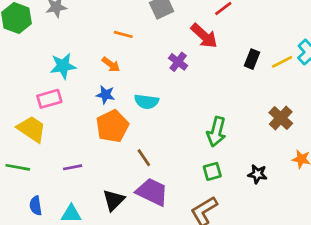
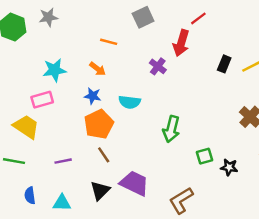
red arrow: (204, 36) -> (181, 43), turned 65
green arrow: (216, 132) -> (171, 129), moved
brown line: (144, 158) -> (104, 155), moved
green square: (212, 171) -> (205, 156), moved

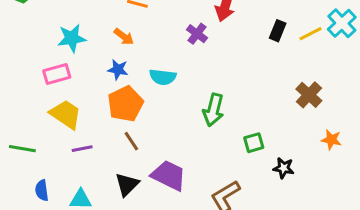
yellow trapezoid: (26, 127) -> (66, 114), moved
black star: (229, 167) -> (284, 168), moved

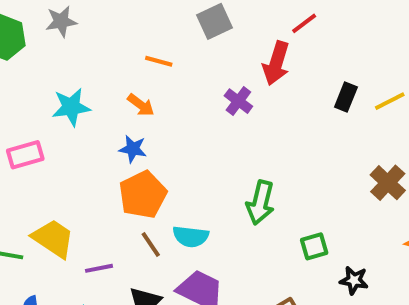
pink rectangle: (57, 74) -> (25, 155), moved
cyan semicircle: (163, 77) -> (191, 236), moved
yellow trapezoid: (66, 114) -> (53, 238), moved
purple line: (82, 149) -> (99, 268), moved

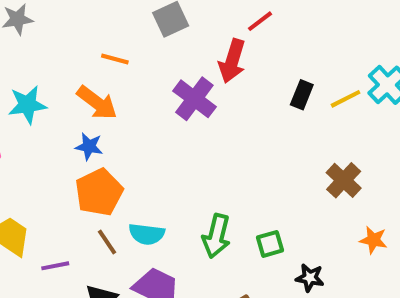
purple cross: (238, 101) -> (194, 99), size x1.5
orange arrow: (141, 105) -> (97, 103), size x1.5
green arrow: (260, 203) -> (216, 236), moved

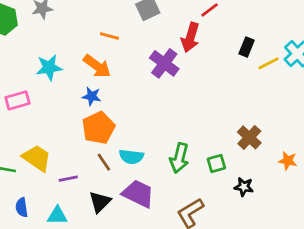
black rectangle: (302, 95) -> (247, 47), moved
brown cross: (344, 180) -> (249, 137), moved

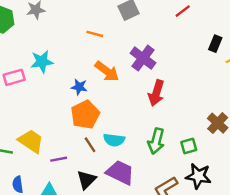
red arrow: (190, 37) -> (156, 93), moved
orange arrow: (97, 66) -> (107, 71), moved
pink rectangle: (18, 100) -> (14, 77), moved
black star: (244, 187) -> (198, 176), moved, size x1.5

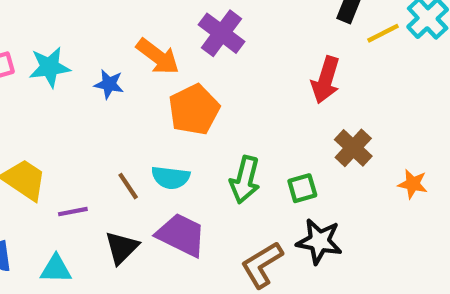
cyan star: (42, 62) -> (50, 67), moved
red arrow: (156, 93) -> (326, 80), moved
orange pentagon: (85, 115) -> (194, 110), moved

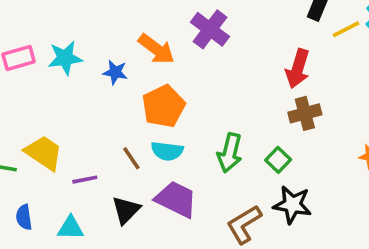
orange pentagon: (194, 110) -> (164, 106), moved
brown cross: (353, 148) -> (305, 113), moved, turned 32
green square: (302, 188) -> (278, 160), turned -30

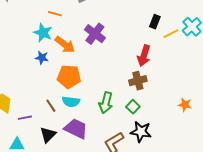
cyan star: (65, 58) -> (43, 33), moved, turned 30
orange pentagon: (164, 106) -> (69, 77), turned 30
brown cross: (305, 113) -> (138, 81), moved

